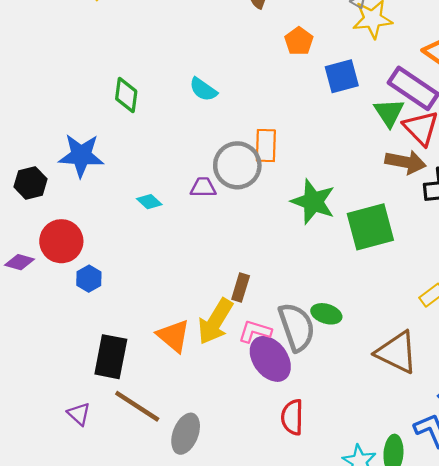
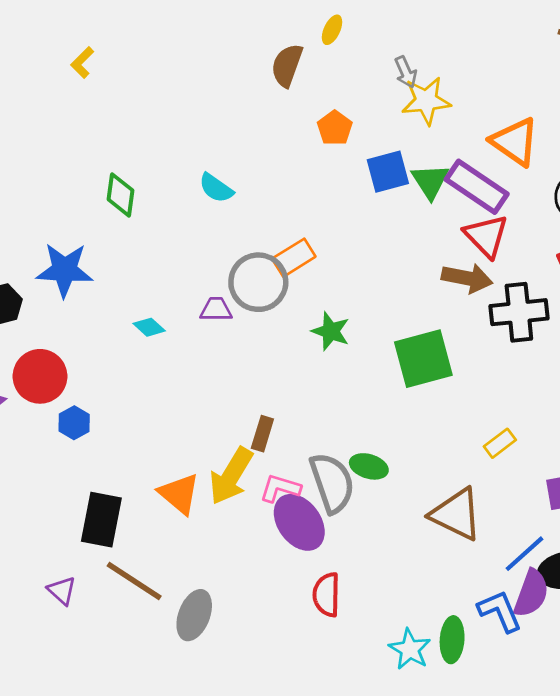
green triangle: (389, 113) -> (430, 181), moved
orange rectangle: (266, 146) -> (294, 258), turned 56
green star: (313, 202) -> (331, 331), moved, size x0.7

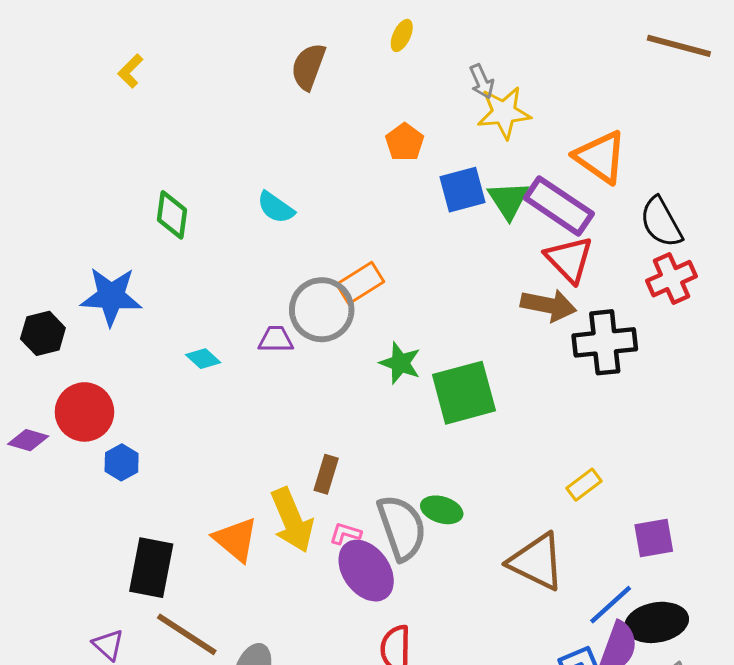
brown semicircle: (287, 65) -> (308, 67), moved
green square: (423, 359) -> (464, 393), moved
yellow arrow: (231, 476) -> (292, 520), turned -54
pink L-shape: (280, 488) -> (345, 534), size x0.7

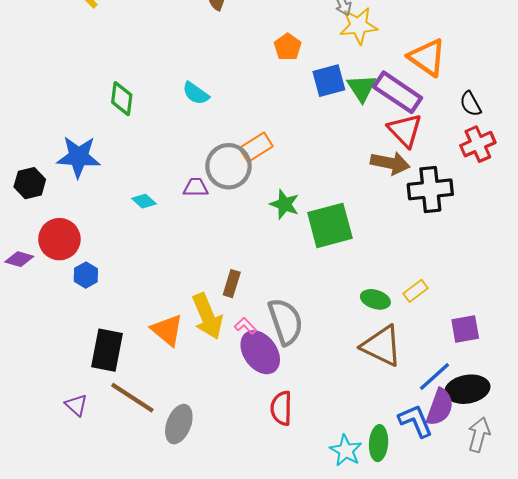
black semicircle: (661, 222) -> (470, 104), size x0.7
green ellipse: (442, 510) -> (375, 299), moved
pink L-shape: (345, 534) -> (245, 326), turned 30

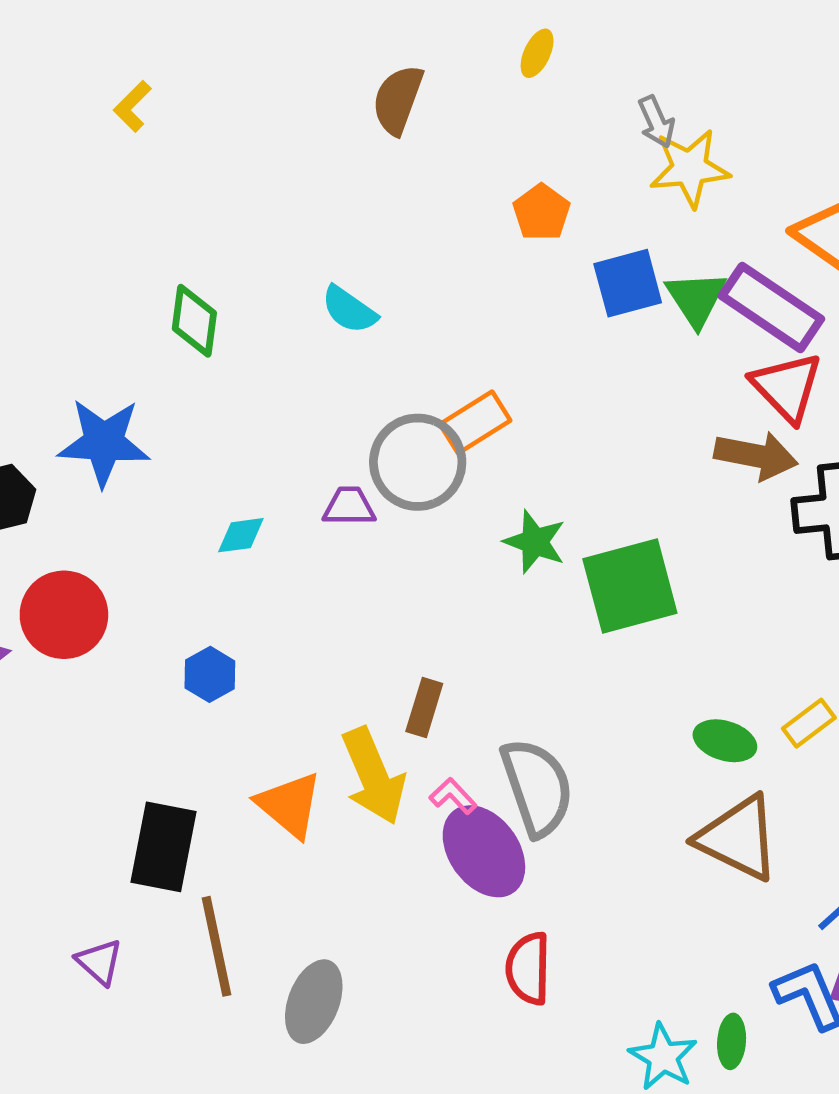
cyan diamond: (144, 201) -> (241, 535), turned -50
blue hexagon: (86, 275) -> (210, 674), moved
brown line: (132, 398) -> (217, 946), turned 45
green ellipse: (379, 443) -> (732, 1041), size x0.7

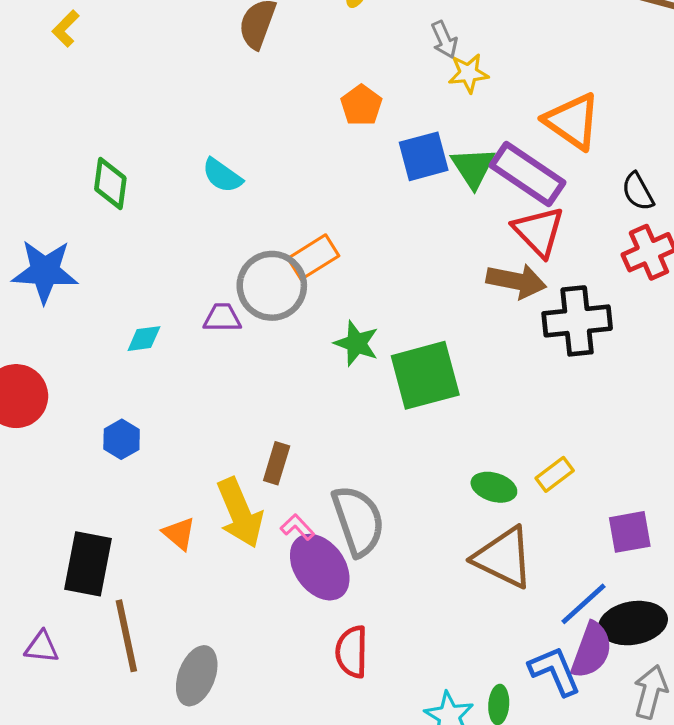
yellow star: (690, 168) -> (468, 73), size x0.7
orange triangle: (289, 805) -> (179, 534), size x0.7
purple triangle: (99, 962) -> (42, 647), turned -36

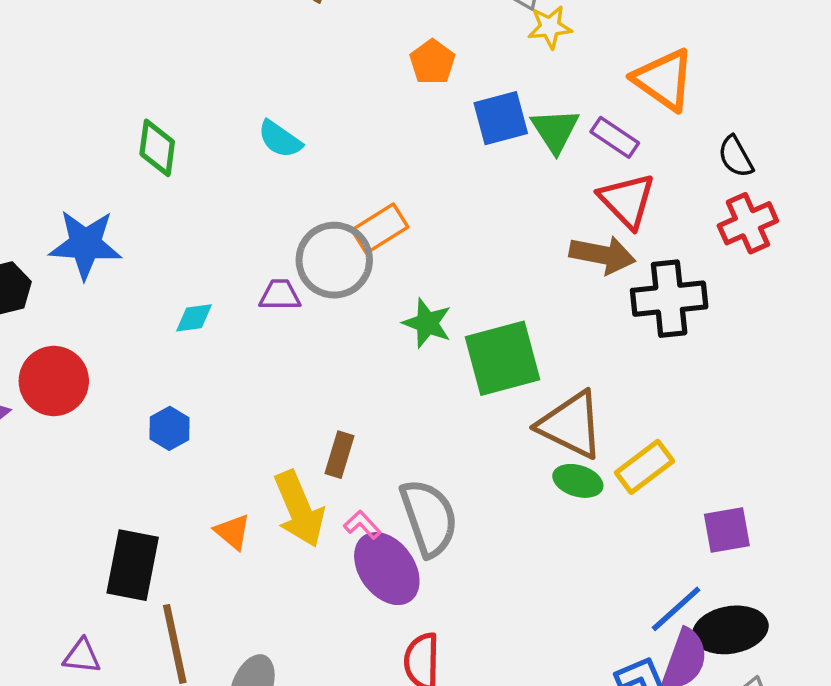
purple rectangle: (528, 174) -> (615, 137), size x0.6
yellow rectangle: (555, 474) -> (644, 467), size x1.4
brown triangle: (504, 557) -> (571, 425), moved

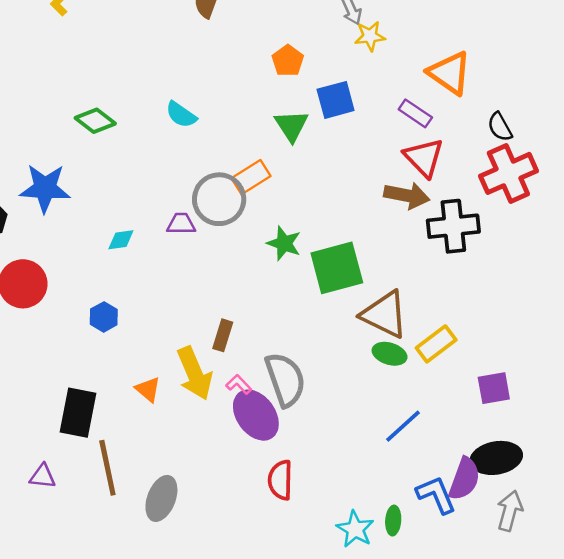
green triangle: (555, 130) -> (291, 126), moved
green diamond: (157, 148) -> (95, 121), turned -60
red cross: (748, 223) -> (508, 173), size x1.4
blue line: (676, 609) -> (403, 426), moved

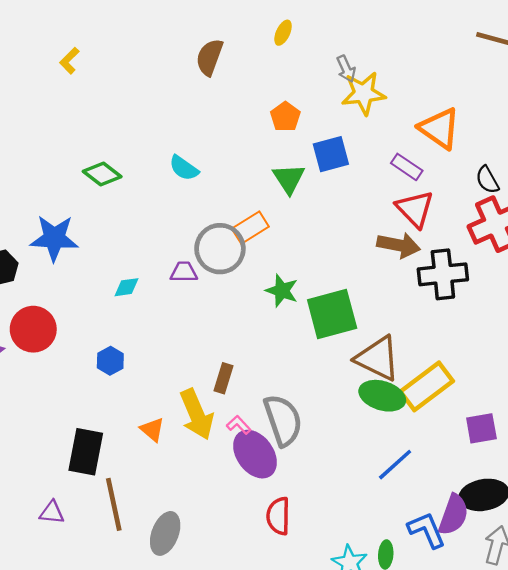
yellow star: (370, 36) -> (364, 93), size x1.5
yellow rectangle: (436, 344) -> (427, 386), size x1.4
green ellipse: (390, 354) -> (382, 396), size x1.4

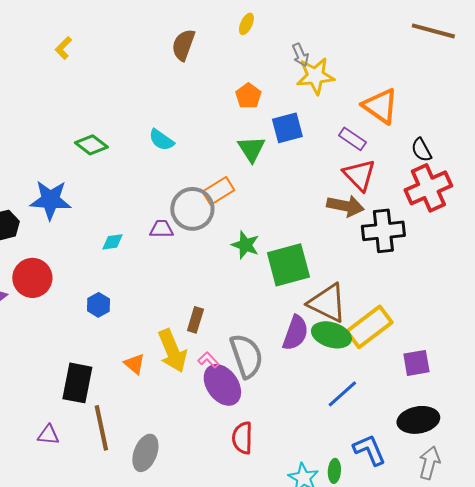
purple semicircle: (453, 515) -> (295, 333), moved

